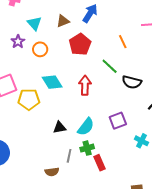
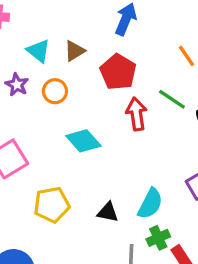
brown triangle: (63, 21) -> (75, 51), moved
red arrow: (85, 85) -> (136, 114), moved
yellow pentagon: (29, 99) -> (52, 205), moved
black triangle: (60, 127) -> (108, 212), turned 32

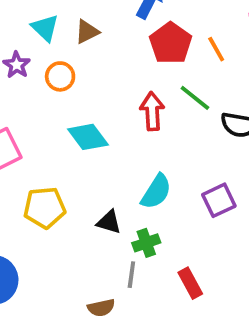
red pentagon: (118, 72) -> (171, 43), moved
cyan semicircle: (150, 204) -> (156, 192), moved
green cross: (158, 238) -> (146, 243), moved

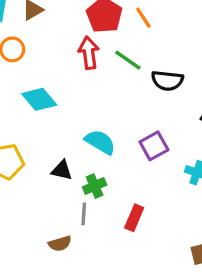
red arrow: (152, 111) -> (89, 53), moved
cyan semicircle: (156, 192) -> (100, 142), turned -88
red rectangle: (190, 283) -> (134, 218), turned 55

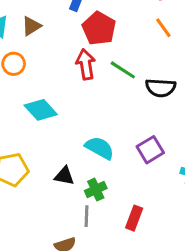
orange line: (143, 18) -> (163, 28), moved

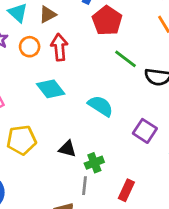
red arrow: (86, 64) -> (59, 47), moved
cyan semicircle: (100, 148) -> (101, 106), moved
purple square: (150, 150) -> (145, 131), turned -30

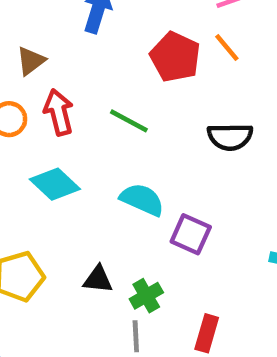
red pentagon: (107, 21) -> (175, 57), moved
green line: (126, 59) -> (129, 121), moved
purple square: (145, 131) -> (191, 234), moved

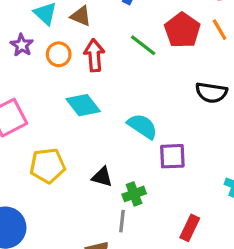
brown triangle: (31, 61) -> (81, 16), turned 50
green line: (129, 121) -> (143, 45), moved
purple square: (191, 234) -> (172, 156), turned -36
red rectangle: (207, 333) -> (190, 228), moved

